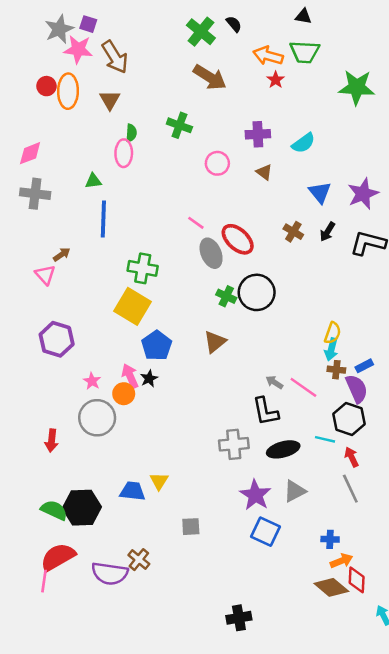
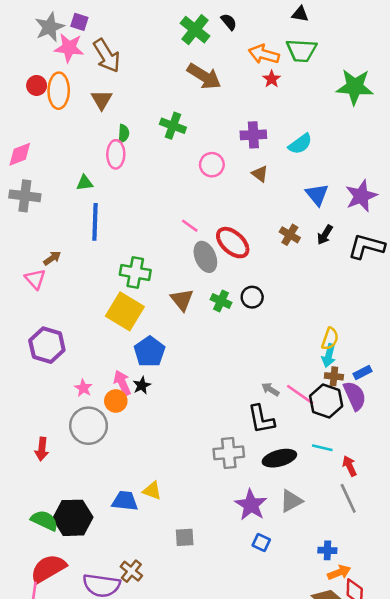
black circle: (257, 292) -> (252, 297), size x0.6
brown triangle: (215, 342) -> (182, 300), moved, turned -30
black hexagon: (349, 419) -> (326, 401), moved
yellow triangle: (159, 481) -> (152, 491), turned -42
blue square: (265, 532) -> (261, 543), size x0.6

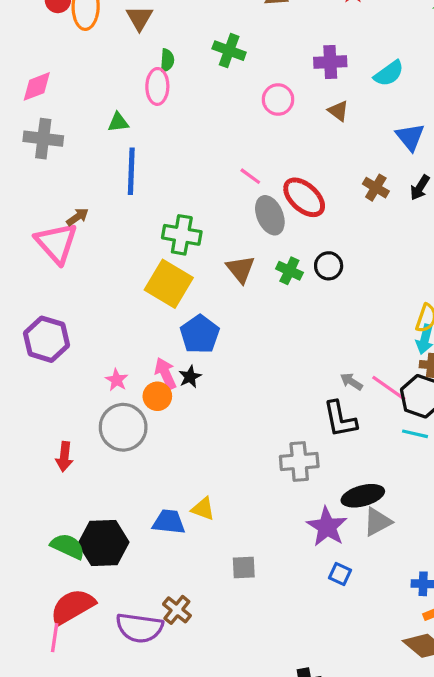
pink triangle: (35, 279) -> (56, 243), size x1.6
purple hexagon: (47, 345) -> (46, 339), moved
cyan line: (322, 448) -> (415, 434), moved
black ellipse: (279, 458) -> (363, 496), moved

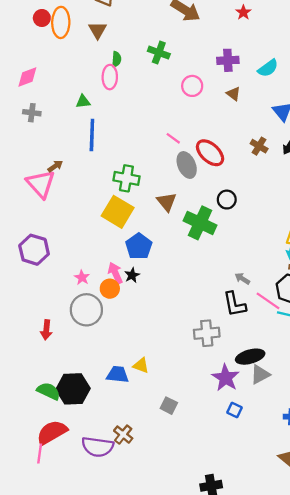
gray cross: (43, 139) -> (32, 113), size x0.7
green cross: (289, 271) -> (200, 223), moved, size x1.8
pink line: (389, 388) -> (268, 301), moved
gray square: (244, 567) -> (169, 406), turned 30

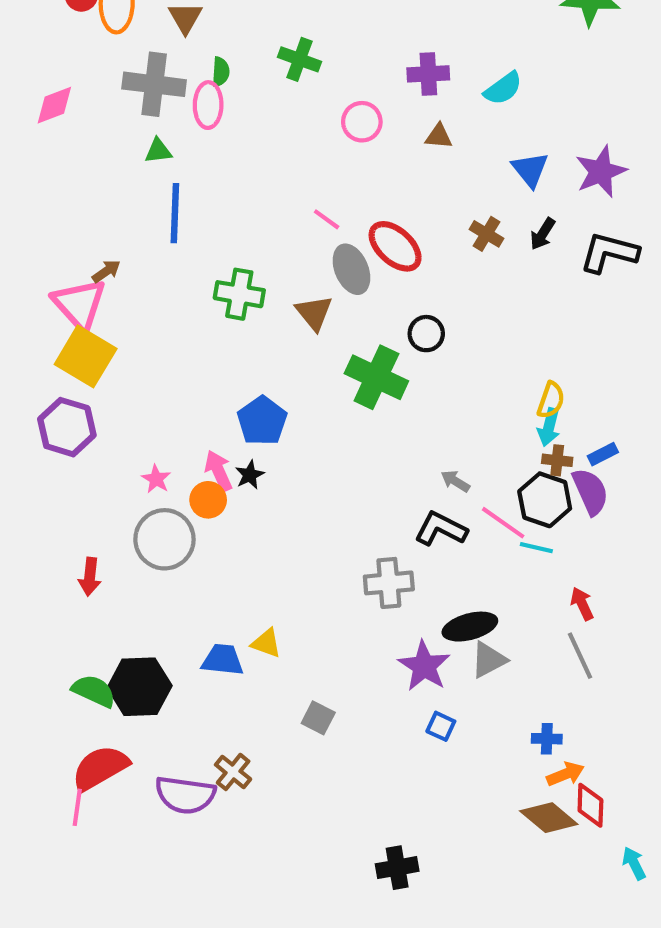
brown triangle: (233, 94) -> (439, 136), turned -32
gray cross: (32, 113) -> (154, 84), moved, size x1.8
brown triangle: (167, 202) -> (314, 313), moved
yellow square: (118, 212) -> (86, 356), moved
black L-shape: (235, 304) -> (441, 529), turned 128

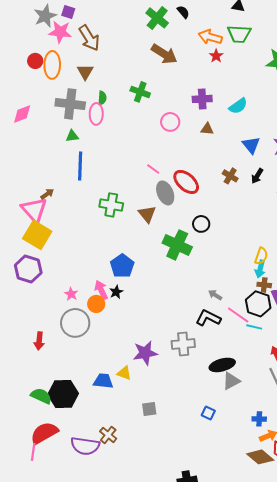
purple star: (424, 666) -> (145, 353), moved, turned 30
gray square: (318, 718) -> (149, 409), turned -35

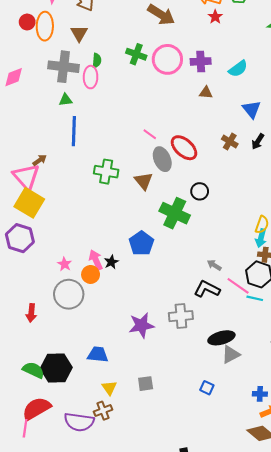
pink circle: (170, 122) -> (167, 59), moved, size x1.5
blue pentagon: (122, 266) -> (141, 243), moved
yellow triangle: (124, 373) -> (109, 388), moved, turned 35
brown cross: (108, 435) -> (103, 411), turned 30

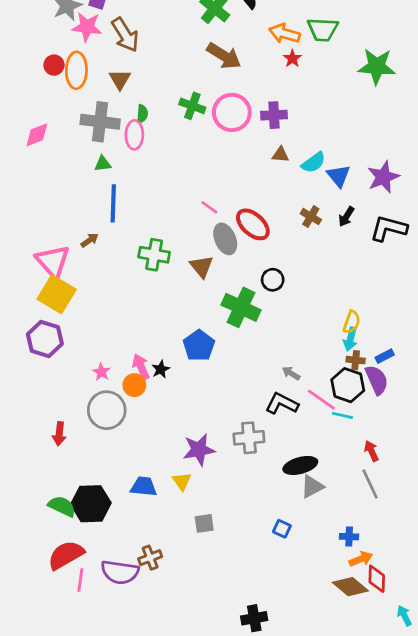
cyan semicircle: (238, 69) -> (313, 163), moved
brown arrow: (40, 160) -> (90, 240), moved
yellow triangle: (109, 388) -> (182, 481), moved
pink line: (25, 428) -> (80, 580), moved

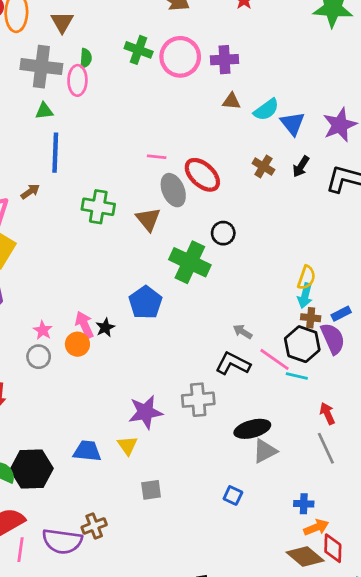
pink line: (209, 207) -> (157, 157), turned -30
gray circle: (107, 410) -> (39, 357), moved, size x0.6

